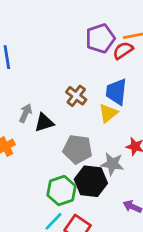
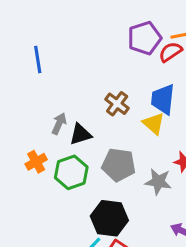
yellow triangle: (108, 113) -> (154, 124), turned -40
black hexagon: (91, 181) -> (109, 218), moved
green hexagon: (62, 191) -> (71, 172), moved

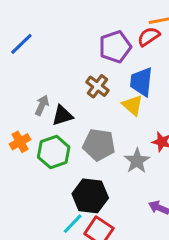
purple pentagon: (145, 38) -> (115, 47), moved
blue line: (38, 59) -> (21, 44), turned 55
gray star: (158, 182) -> (137, 161), turned 30

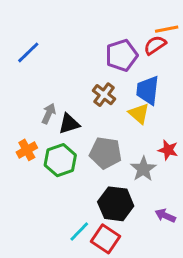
black hexagon: (90, 196) -> (116, 204), moved

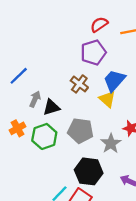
red semicircle: (155, 45) -> (99, 24), moved
blue line: (28, 52) -> (19, 76), moved
blue trapezoid: (148, 90) -> (114, 80), turned 35

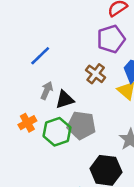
blue line: (19, 76) -> (40, 56), moved
gray pentagon: (81, 131) -> (81, 125), moved

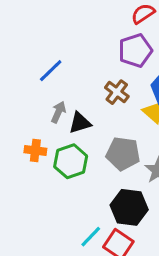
orange cross: (27, 123) -> (35, 150), turned 36
gray pentagon: (81, 125) -> (123, 154), moved

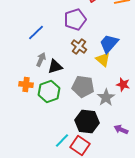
purple pentagon: (135, 51) -> (75, 19), moved

